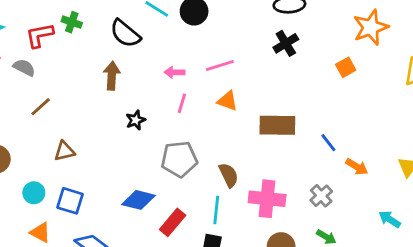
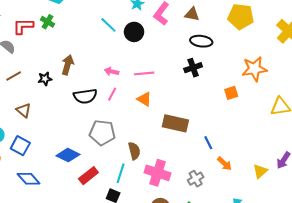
black semicircle: (125, 34) -> (85, 96), moved, turned -60
black star: (136, 120) -> (45, 79), moved
brown triangle: (64, 151) -> (24, 110), turned 42

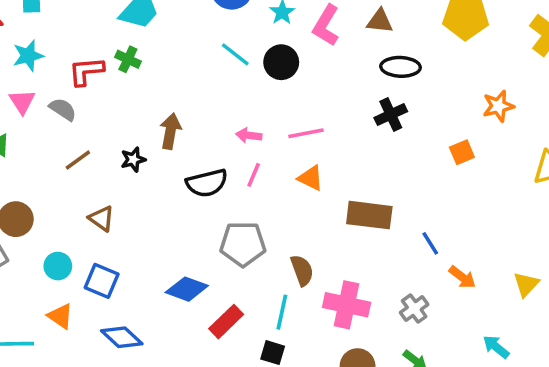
orange star: (254, 69) -> (498, 106), size x0.7

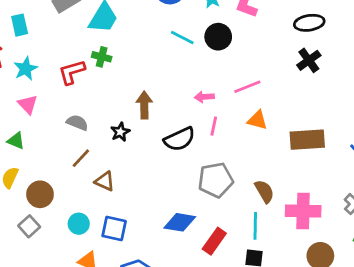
gray semicircle: (63, 109) -> (77, 123), moved
brown line: (78, 160) -> (81, 158), moved

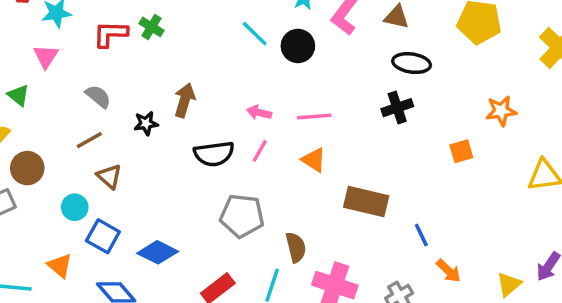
blue diamond: (180, 222) -> (158, 252), moved
cyan circle: (79, 224) -> (75, 207), moved

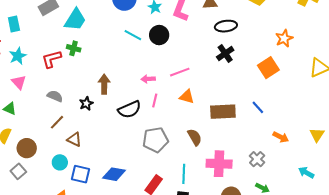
orange square: (461, 151) -> (268, 68), size x1.5
blue line: (421, 235) -> (258, 107), moved
brown semicircle: (296, 247) -> (195, 137), moved

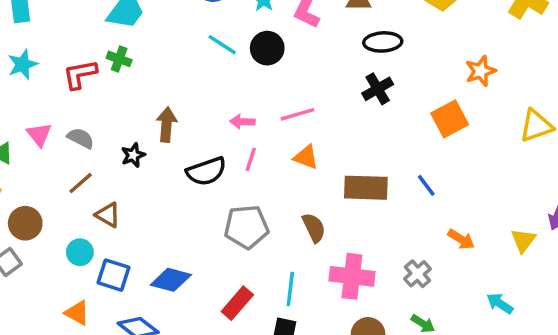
pink triangle: (19, 82) -> (39, 135), moved

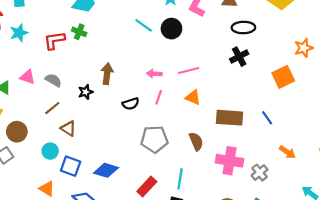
pink triangle: (39, 135) -> (28, 77), turned -35
black semicircle: (206, 171) -> (131, 104), size x0.7
pink cross: (352, 276) -> (229, 161), moved

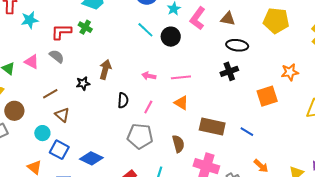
gray semicircle: (53, 80) -> (57, 56), moved
pink line: (159, 97) -> (148, 107), moved
black semicircle: (131, 104) -> (123, 100), turned -77
blue line: (267, 118) -> (247, 132), turned -32

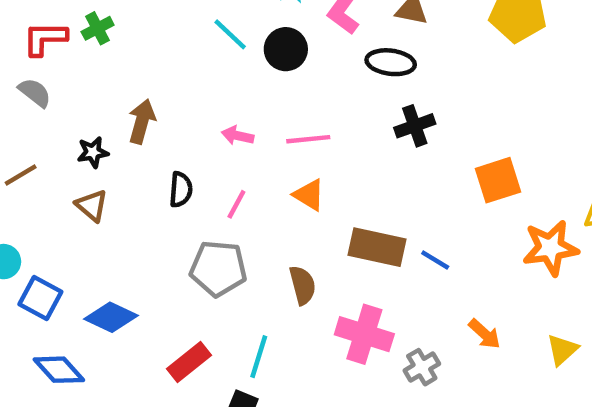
green cross: (85, 27) -> (98, 28), turned 32
black ellipse: (237, 45) -> (391, 62), moved
orange star: (290, 72) -> (550, 248), moved, size x1.4
brown triangle: (62, 115) -> (92, 205), moved
blue line: (247, 132) -> (435, 260), moved

